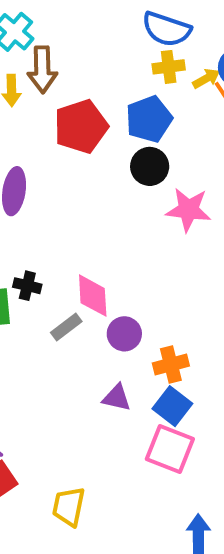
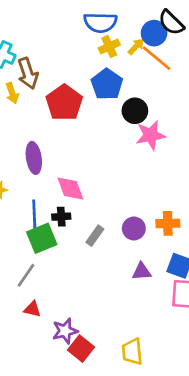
black circle: (150, 166) -> (135, 111), moved
pink diamond: (93, 296) -> (70, 189), moved
orange cross: (171, 365) -> (168, 223), moved, turned 30

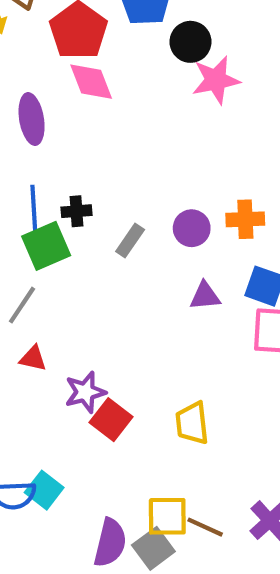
pink diamond: (70, 189) -> (91, 82), moved

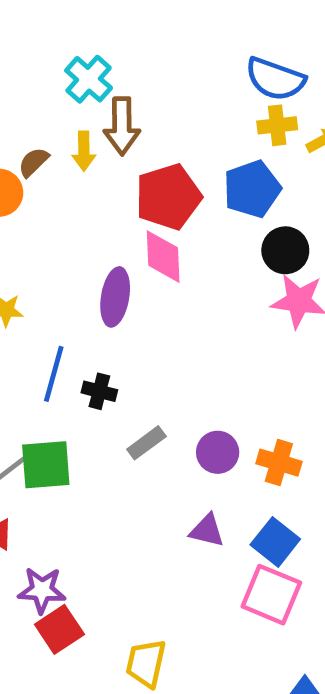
purple ellipse: (32, 119) -> (115, 297), moved
green square: (46, 246) -> (46, 465), moved

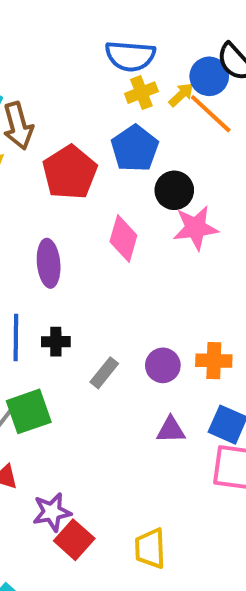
pink diamond: (163, 257) -> (123, 239), moved, turned 33

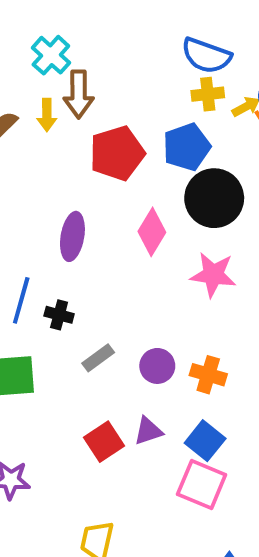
black circle: (174, 190) -> (214, 198), size x1.5
pink star: (196, 228) -> (213, 275), moved
purple triangle: (171, 430) -> (148, 431), turned -32
red square: (74, 540) -> (104, 442), moved

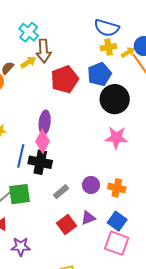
yellow arrow: (47, 115) -> (28, 62), turned -119
pink diamond: (152, 232) -> (43, 141), moved
black cross: (59, 315) -> (40, 162), size x1.6
gray rectangle: (98, 358) -> (61, 192), moved

